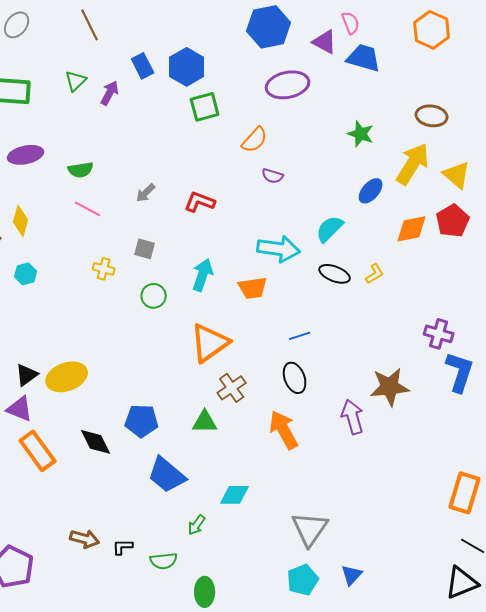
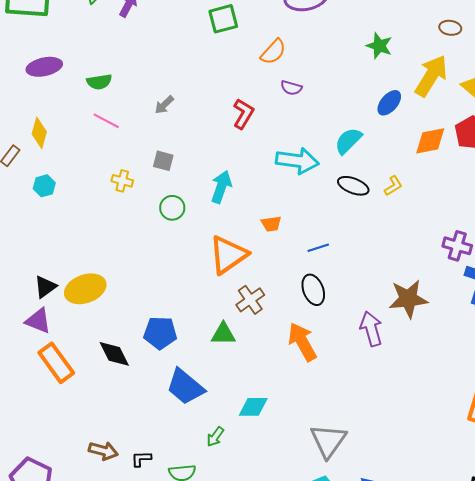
brown ellipse: (432, 116) -> (450, 28), size x0.7
red L-shape: (200, 202) -> (243, 114), moved, turned 100
orange trapezoid: (253, 288) -> (271, 224), moved, size x0.7

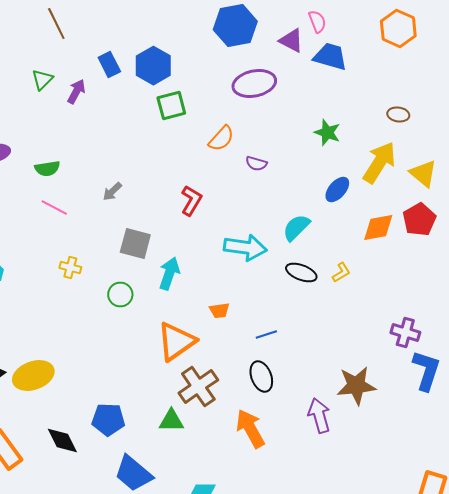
purple semicircle: (291, 88) -> (256, 164), moved
gray square: (163, 161) -> (135, 244), moved, size x1.5
brown cross: (250, 300) -> (198, 386), size x1.4

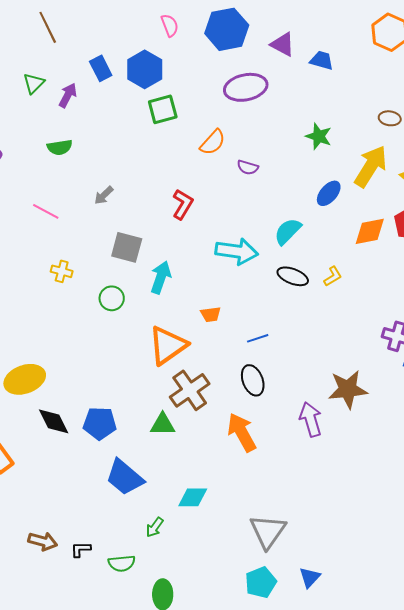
pink semicircle: (317, 22) -> (170, 25), moved
blue trapezoid: (330, 56) -> (322, 60), size x0.7
green semicircle: (47, 168) -> (60, 147), moved
black diamond: (62, 440) -> (54, 421), moved

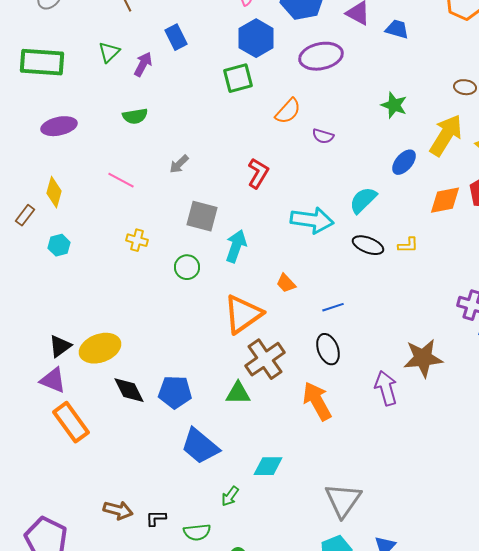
blue hexagon: (145, 69) -> (256, 38), moved
yellow L-shape: (333, 276) -> (408, 245), turned 30
orange trapezoid: (211, 314) -> (286, 283), turned 55

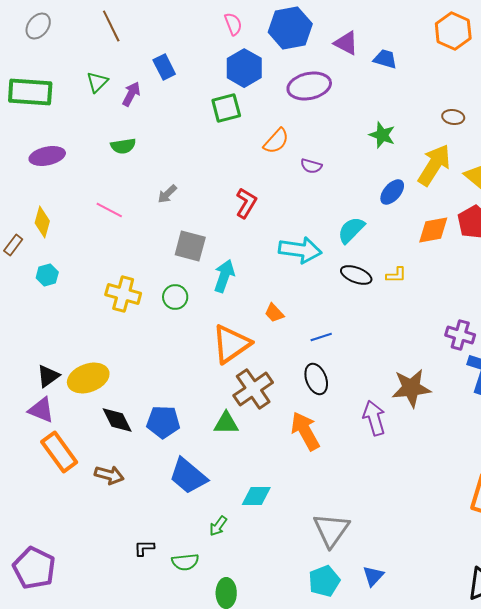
yellow cross: (137, 240) -> (123, 294), moved, size x1.6
brown arrow: (118, 510) -> (109, 475), moved

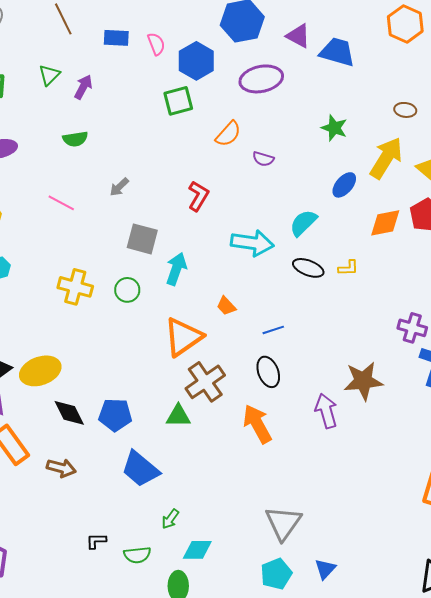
pink semicircle: (233, 24) -> (156, 44), moved
blue trapezoid: (385, 59) -> (337, 52), size x1.5
blue rectangle: (164, 67) -> (116, 38), moved, turned -60
cyan diamond: (256, 496) -> (197, 550), moved

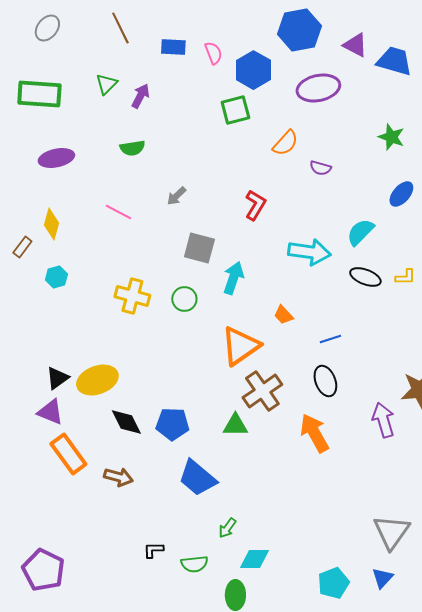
gray triangle: (283, 523) -> (391, 532), moved

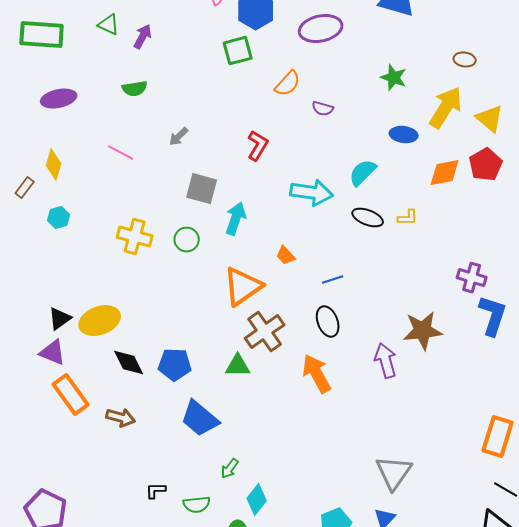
green triangle: (106, 84) -> (109, 25), turned -50
blue ellipse: (401, 194) -> (404, 135), turned 56
cyan diamond: (254, 559) -> (257, 500), turned -52

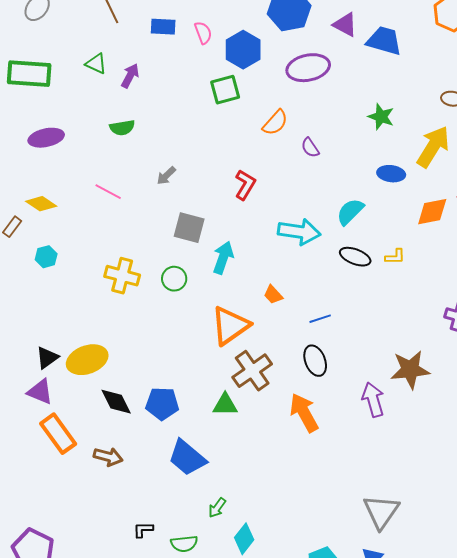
purple semicircle: (323, 109) -> (310, 148), turned 40
yellow diamond: (54, 165) -> (41, 204), turned -72

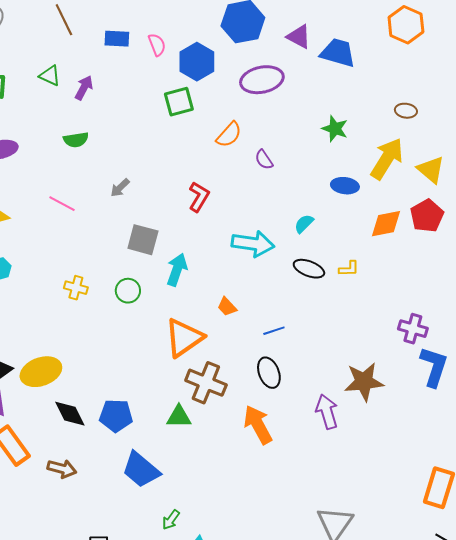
cyan semicircle: (350, 212) -> (304, 224), size x0.7
yellow cross: (122, 276) -> (76, 288), size x0.7
brown cross: (252, 371) -> (206, 383), turned -33

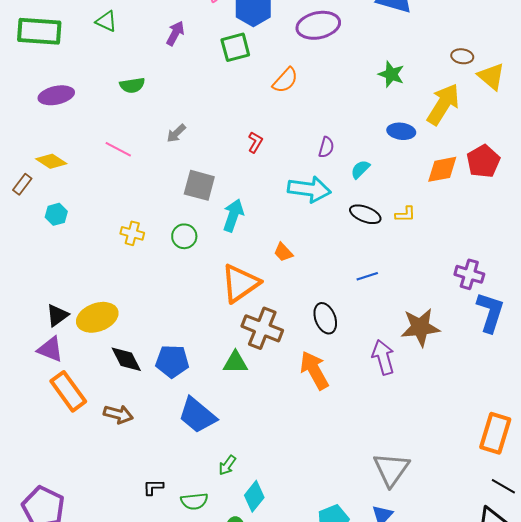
purple arrow: (84, 88) -> (175, 33), moved
purple semicircle: (264, 160) -> (326, 147), moved, turned -130
yellow triangle: (431, 170) -> (491, 76), moved
red L-shape: (199, 197) -> (255, 142), size x0.7
blue line: (274, 331) -> (367, 276), moved

